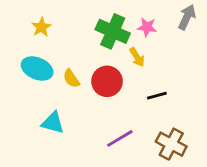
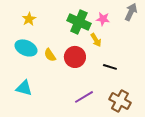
black line: (157, 96) -> (110, 67), turned 32
cyan triangle: (53, 123) -> (24, 88), moved

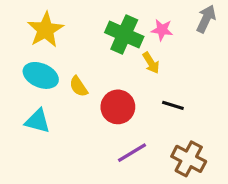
yellow star: (29, 19) -> (45, 30), size x1.6
red circle: (75, 57) -> (118, 107), moved
cyan triangle: (24, 88) -> (38, 121), moved

